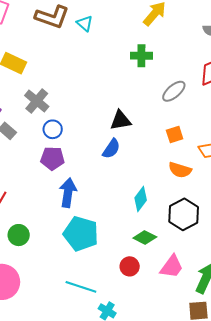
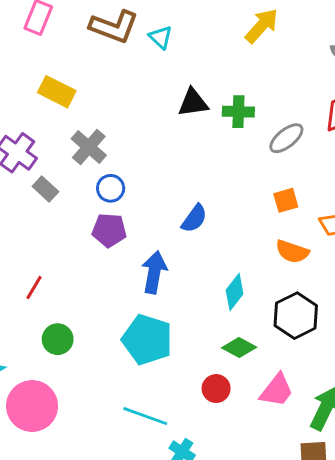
green cross: (141, 56) -> (238, 112), moved
black triangle: (121, 120) -> (193, 103), moved
blue arrow: (68, 193) -> (154, 272), moved

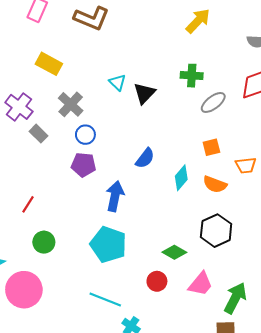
cyan triangle: (161, 37) -> (118, 82), moved
black triangle: (193, 103) -> (144, 93), moved, turned -40
green cross: (238, 112) -> (192, 76), moved
cyan diamond: (235, 292) -> (181, 178), moved

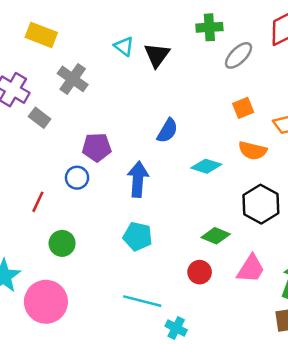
blue circle: (85, 135) -> (77, 178), moved
cyan diamond: (181, 178) -> (206, 166), moved, turned 75
cyan pentagon: (108, 244) -> (138, 236), size x0.7

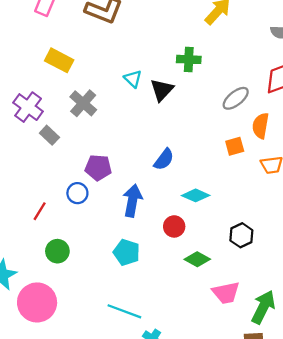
green cross: (209, 27) -> (189, 59), moved
orange semicircle: (253, 151) -> (261, 126), moved, turned 80
black hexagon: (261, 204) -> (241, 235), size x0.7
pink trapezoid: (251, 269) -> (226, 293), turned 40
red circle: (200, 272) -> (174, 226), moved

